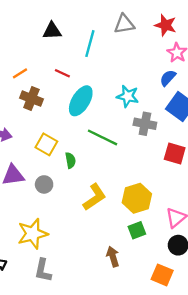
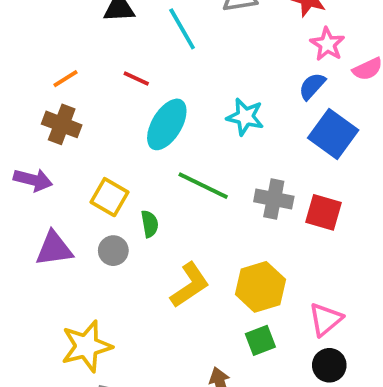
cyan line: (90, 44) -> (182, 29), turned -45
brown cross: (31, 99) -> (62, 124), moved
gray cross: (145, 124) -> (274, 199), moved
gray circle: (44, 184) -> (113, 251), moved

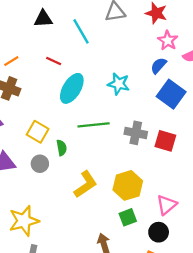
green line: (203, 186) -> (94, 125), turned -32
black circle: (329, 365) -> (159, 232), moved

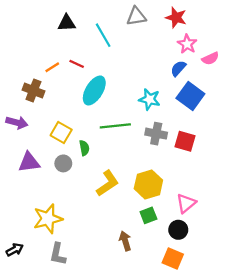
orange line: (11, 61) -> (52, 67), moved
cyan star: (119, 84) -> (150, 99), moved

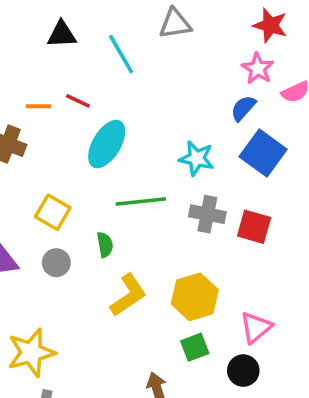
red star: (176, 17) -> (270, 25), moved
orange line: (52, 67) -> (38, 106), turned 32
green semicircle: (84, 148) -> (105, 245), moved

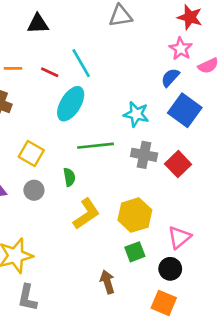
cyan line: (121, 54) -> (81, 63), moved
orange line: (38, 106) -> (13, 68), moved
red square: (254, 227) -> (178, 164), turned 30

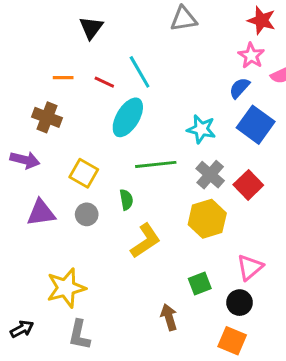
black triangle: (38, 24) -> (91, 28), turned -50
gray cross: (144, 155) -> (210, 175), turned 30
yellow hexagon: (135, 215) -> (207, 219), moved

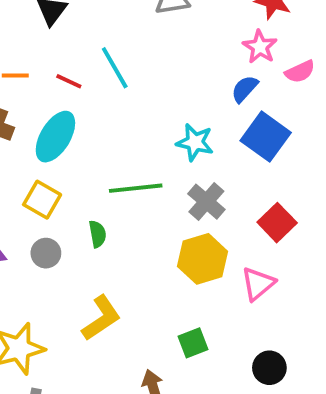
cyan ellipse: (128, 117) -> (55, 137), moved
red square: (248, 185) -> (277, 223), moved
yellow L-shape: (145, 241) -> (101, 318), moved
pink triangle: (250, 267) -> (258, 284), moved
black circle: (240, 303) -> (269, 368), moved

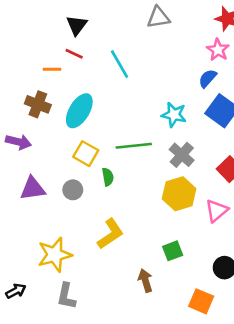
red line: (69, 81) -> (74, 54), moved
yellow square: (42, 200) -> (86, 154), moved

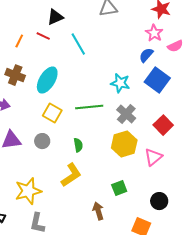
black triangle: (77, 25) -> (55, 17), moved, turned 30
orange line: (52, 69) -> (19, 41), moved, turned -64
green semicircle: (108, 177) -> (78, 145), moved

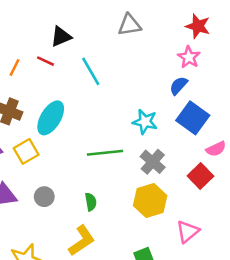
pink semicircle: (175, 46) -> (216, 149), moved
yellow square: (52, 113) -> (26, 151), moved, turned 30
pink triangle: (153, 157) -> (188, 232), moved

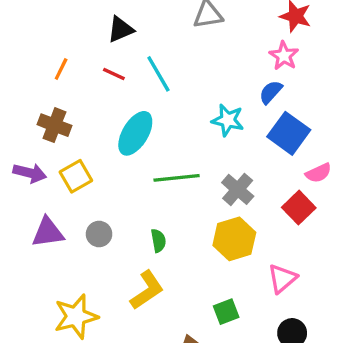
red line: (46, 61) -> (114, 74), moved
cyan ellipse: (51, 118) -> (135, 133), moved
cyan star: (145, 122) -> (228, 120), moved

